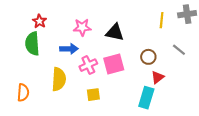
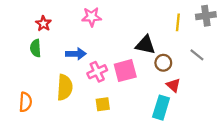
pink star: (82, 27) -> (92, 17), moved
black triangle: (115, 32) -> (145, 45), moved
green semicircle: (32, 44) -> (36, 48), size x0.7
red triangle: (158, 77) -> (173, 85), turned -40

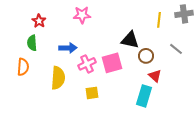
orange semicircle: (25, 102) -> (23, 67), moved

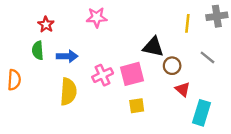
blue arrow: (68, 48) -> (67, 56), moved
orange semicircle: (23, 67) -> (14, 80), moved
yellow square: (92, 93) -> (137, 106), moved
cyan rectangle: (144, 96) -> (202, 113), moved

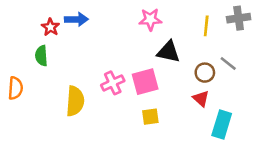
pink star: (97, 17) -> (150, 19), moved
blue arrow: (67, 56) -> (76, 19), moved
brown circle: (172, 66) -> (205, 73), moved

